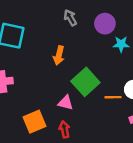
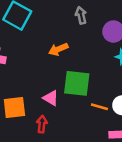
orange arrow: (59, 56) -> (58, 49), turned 36
green square: (85, 82) -> (77, 83), turned 32

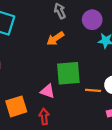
orange arrow: (58, 49) -> (55, 38), moved

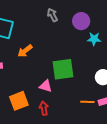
orange arrow: (55, 38) -> (25, 51), moved
orange line: (93, 90) -> (87, 102), moved

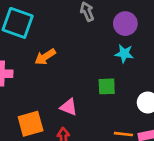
cyan star: (94, 39) -> (124, 54), moved
green square: (63, 69) -> (107, 86), moved, size x0.6

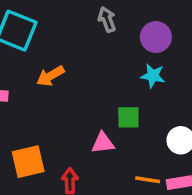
pink triangle: (69, 107) -> (103, 143), moved, turned -30

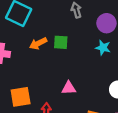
green square: (128, 117) -> (61, 42), moved

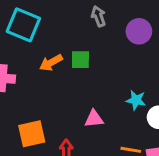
cyan star: (103, 48) -> (136, 100), moved

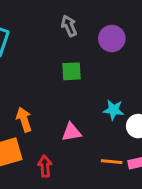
green square: (80, 60) -> (72, 71), moved
orange arrow: (51, 63) -> (24, 120), moved, turned 105

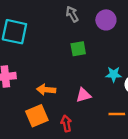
orange arrow: (24, 120) -> (46, 90), turned -60

